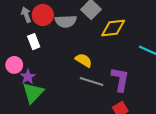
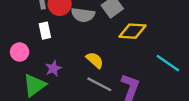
purple star: (28, 77) -> (53, 68), moved

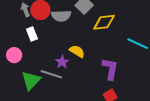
purple star: (53, 68) -> (62, 62), moved
gray line: (99, 84) -> (51, 74), moved

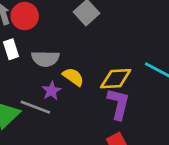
gray semicircle: (61, 16) -> (45, 59), moved
yellow diamond: (104, 22) -> (116, 79), moved

